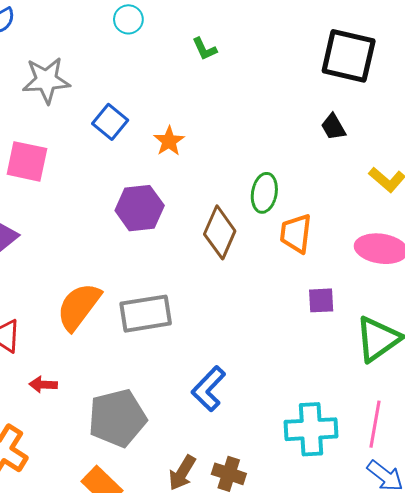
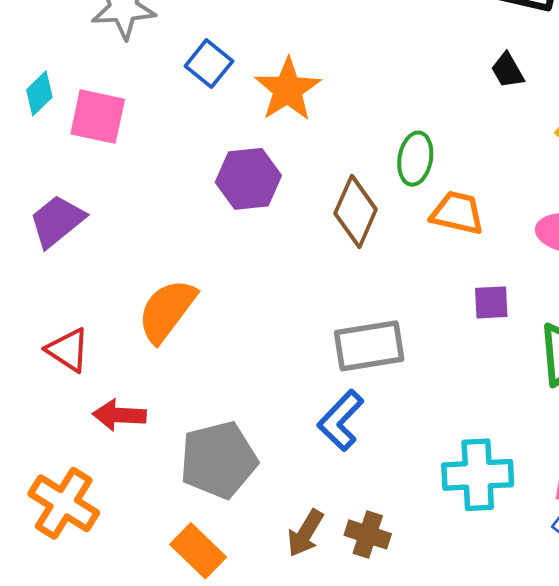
orange star: (169, 141) -> (288, 89), size x1.6
orange trapezoid: (296, 233) -> (457, 213), turned 96
gray rectangle: (146, 314) -> (369, 346), moved
red arrow: (43, 385) -> (119, 415), size x1.4

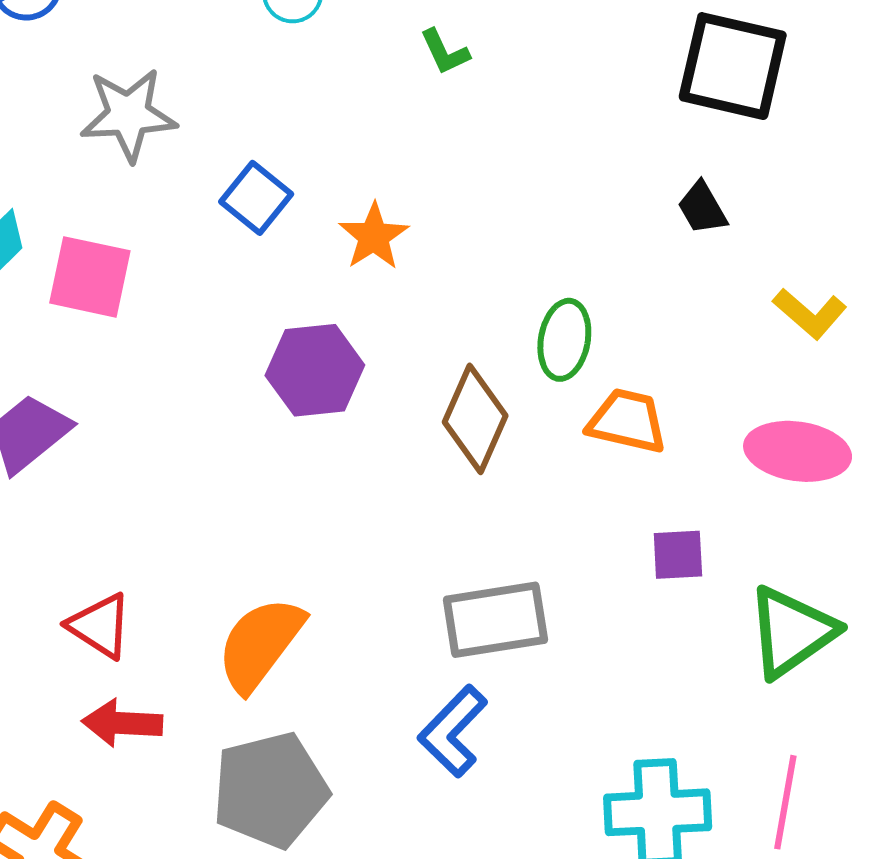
orange star: (288, 89) -> (374, 236), size x0.7
orange semicircle: (167, 311) -> (260, 644), moved
red triangle: (68, 350) -> (100, 626), moved

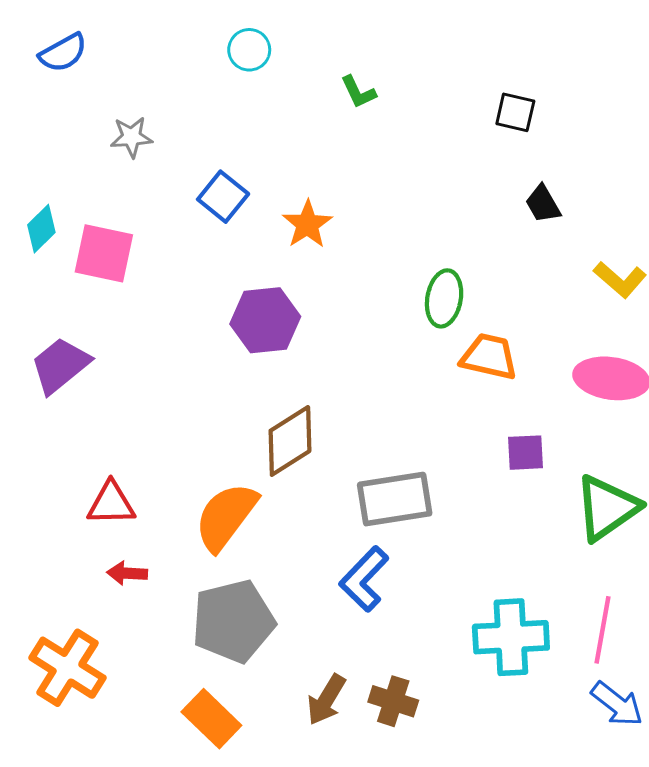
black square: (733, 66) -> (515, 112), moved, size x0.5
gray star: (128, 115) -> (131, 137), size x0.6
brown diamond: (475, 419) -> (290, 441), moved, turned 34
red triangle: (100, 626) -> (111, 503), turned -34
red arrow: (122, 723) -> (127, 573), size x0.7

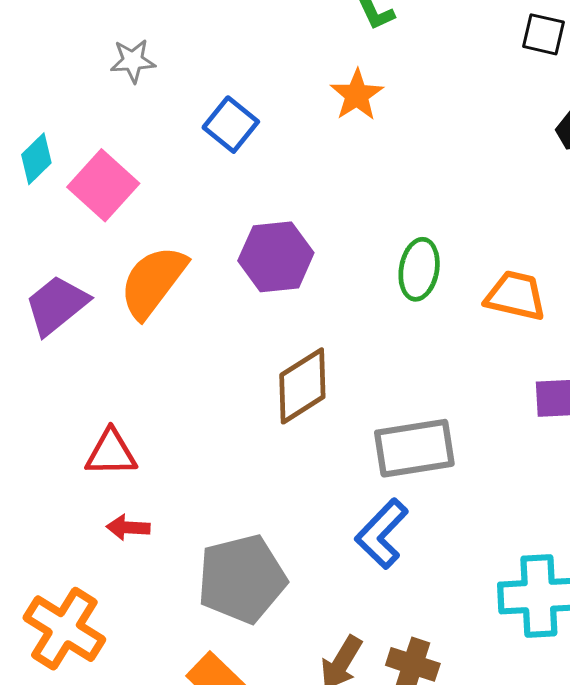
orange star: (307, 224) -> (357, 95), moved
pink square: (104, 253) -> (103, 185), turned 30
green ellipse: (444, 298) -> (419, 269), moved
orange semicircle: (226, 517) -> (153, 282), moved

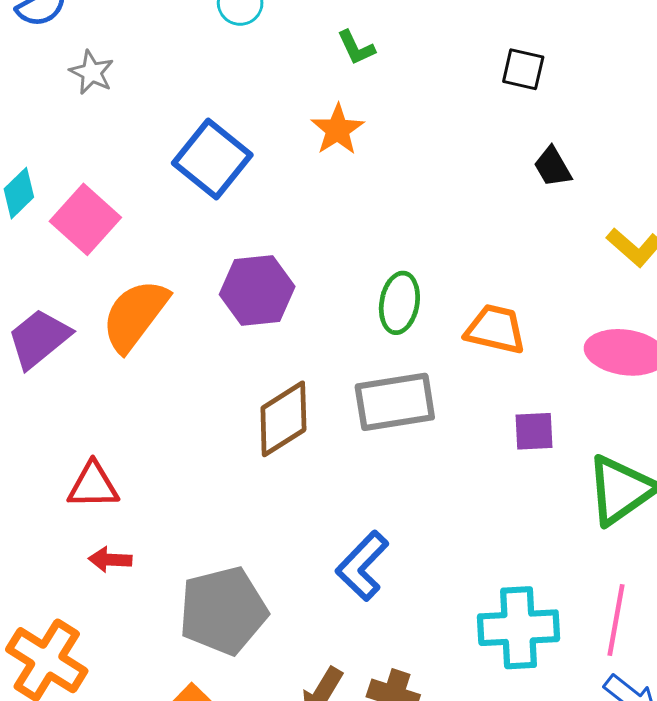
gray star: (133, 61) -> (92, 72), moved, turned 30
blue square: (231, 125) -> (212, 159), size x1.4
gray rectangle: (414, 448) -> (395, 402), moved

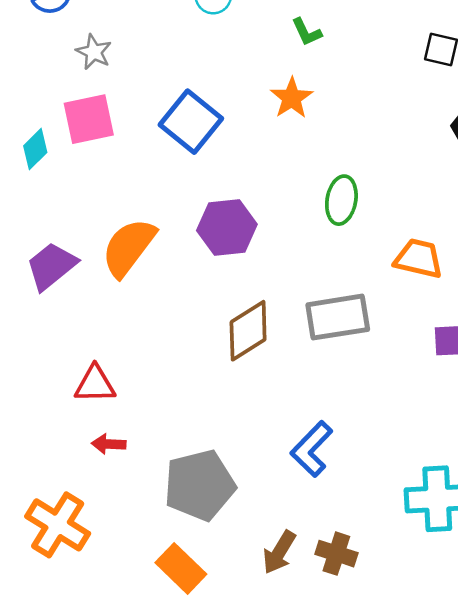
pink square: (85, 219) -> (89, 119), moved, turned 36
green ellipse: (399, 303) -> (341, 200), moved

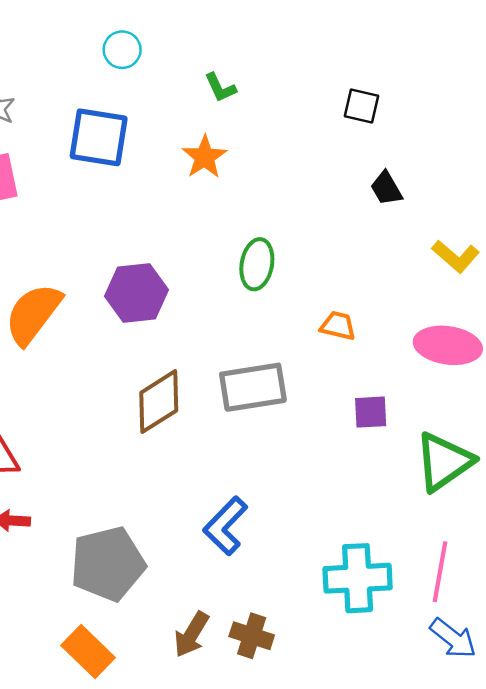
blue square: (191, 122) -> (99, 137), moved, turned -30
orange trapezoid: (419, 259) -> (338, 326), size x0.7

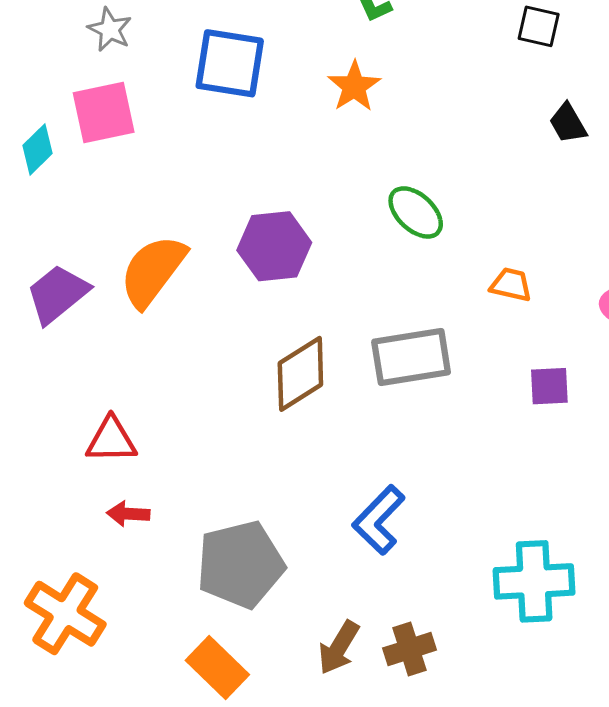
green ellipse: (257, 264) -> (416, 212), turned -57
brown cross: (252, 636) -> (410, 649), turned -36

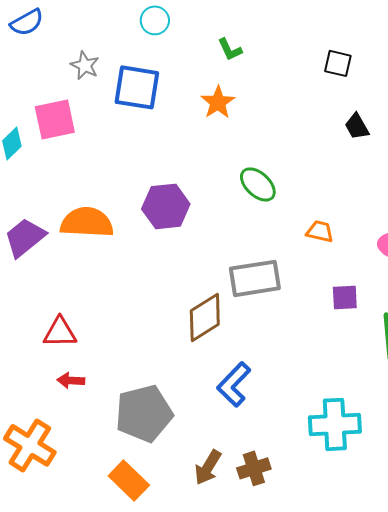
gray star: (110, 30) -> (85, 65), moved
orange semicircle: (153, 271) -> (87, 222), turned 56
brown diamond: (300, 374) -> (205, 317), moved

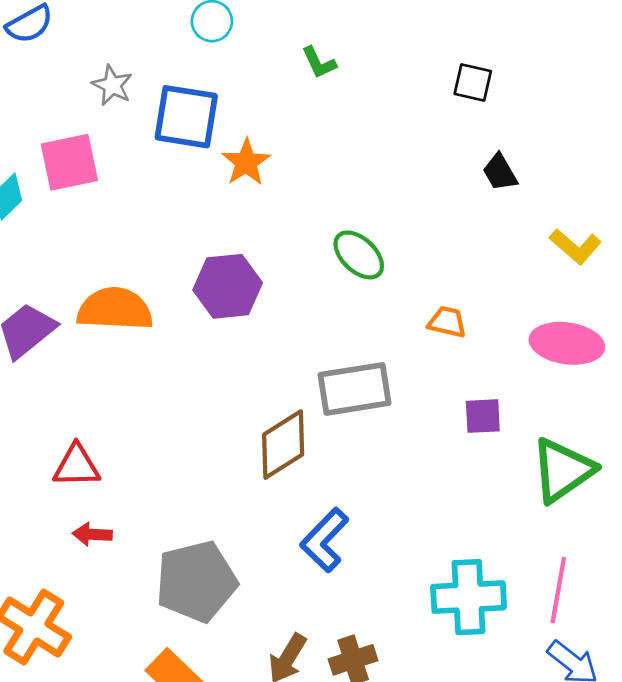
orange star: (218, 102) -> (246, 162), moved

